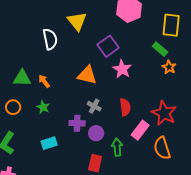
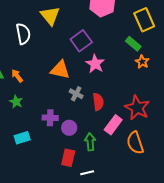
yellow rectangle: (171, 25) -> (144, 20), turned -30
gray cross: (94, 106) -> (76, 94), moved

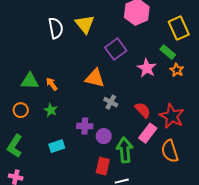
white semicircle: (23, 34) -> (56, 28), moved
pink star: (95, 64) -> (147, 68), moved
red semicircle: (98, 102) -> (143, 110), moved, turned -36
green arrow: (90, 142) -> (125, 150), size x1.4

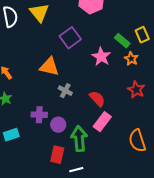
yellow rectangle: (179, 28) -> (142, 35), moved, size x0.7
red star: (172, 116) -> (136, 90), moved, size x0.7
orange semicircle: (170, 151) -> (137, 141), moved

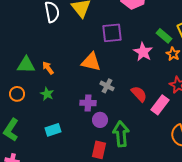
purple square: (70, 38) -> (112, 33), turned 30
purple cross: (39, 115) -> (88, 103), moved
pink rectangle: (102, 122) -> (160, 105), moved

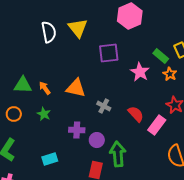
orange triangle: (91, 62) -> (76, 88), moved
purple cross: (88, 103) -> (77, 130), moved
cyan rectangle: (53, 130) -> (50, 159), moved

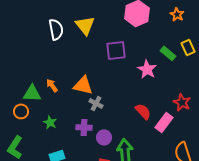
orange star: (170, 74) -> (177, 14), moved
green triangle: (23, 85) -> (32, 93), moved
gray cross: (104, 106) -> (96, 103), moved
green star: (44, 114) -> (50, 122), moved

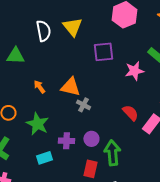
pink star: (147, 69) -> (134, 71), turned 30
green triangle: (32, 93) -> (15, 56), moved
green star: (50, 122) -> (37, 124), size x1.6
purple cross: (84, 127) -> (66, 141), moved

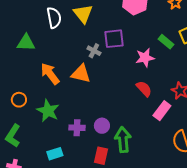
orange arrow: (39, 87) -> (50, 74), size x1.6
gray cross: (83, 105) -> (94, 51), moved
red semicircle: (130, 113) -> (144, 89), moved
cyan rectangle: (44, 158) -> (55, 154), moved

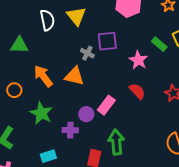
pink star: (145, 58) -> (138, 60), turned -30
orange circle: (19, 100) -> (14, 90), moved
pink rectangle: (162, 111) -> (106, 105), moved
purple circle: (102, 126) -> (86, 114), moved

